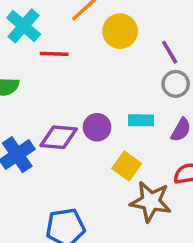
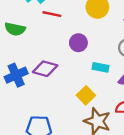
purple circle: (97, 127) -> (78, 43), moved

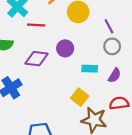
purple diamond: (45, 69) -> (36, 59), moved

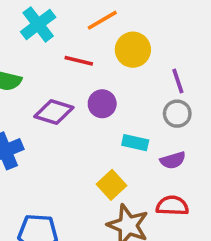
red line: (36, 25) -> (79, 61), moved
purple semicircle: (114, 75) -> (173, 160), turned 32

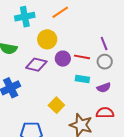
cyan cross: (38, 24) -> (25, 17), turned 30
yellow circle: (133, 50) -> (47, 39), moved
red line: (79, 61) -> (82, 57), moved
yellow square: (111, 185) -> (56, 105), moved

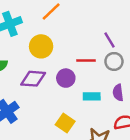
purple circle: (63, 59) -> (66, 78), moved
cyan rectangle: (82, 79) -> (92, 96), moved
purple semicircle: (104, 88) -> (118, 93), turned 112

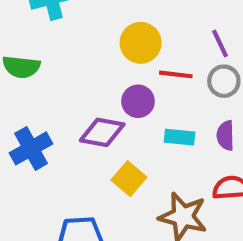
yellow circle: (41, 46) -> (141, 43), moved
purple diamond: (33, 79) -> (102, 132), moved

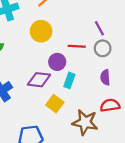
yellow circle: (141, 43) -> (41, 31), moved
cyan rectangle: (179, 137) -> (69, 80), moved, turned -72

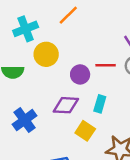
yellow circle: (41, 31) -> (46, 54), moved
purple circle: (57, 62) -> (80, 74), moved

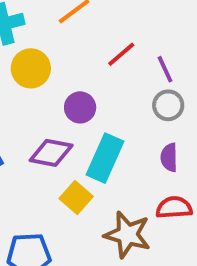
red line: (106, 65) -> (121, 54), moved, turned -48
cyan rectangle: (100, 104) -> (105, 158), size x1.6

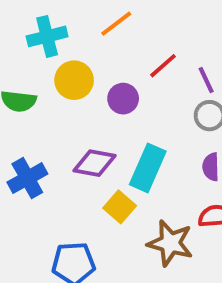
purple circle: (80, 107) -> (123, 99), moved

